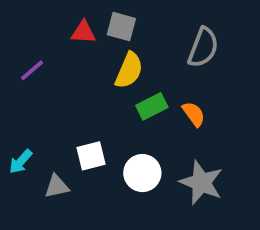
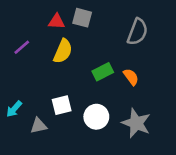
yellow semicircle: (129, 70) -> (63, 51), moved

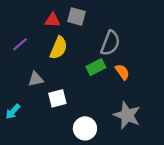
gray semicircle: (137, 32) -> (110, 43), moved
cyan arrow: (14, 109) -> (13, 112), moved
white circle: (96, 117) -> (85, 128), moved
gray triangle: (38, 126) -> (36, 79), moved

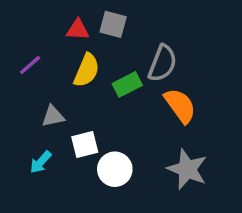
green rectangle: (96, 67) -> (127, 84), moved
orange semicircle: (122, 72) -> (180, 106), size x1.5
cyan arrow: (13, 112) -> (41, 162), moved
white circle: (85, 128) -> (115, 169), moved

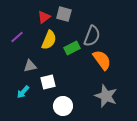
red triangle: (78, 30) -> (44, 17), turned -40
white circle: (115, 169) -> (63, 106), moved

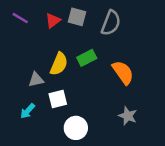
gray semicircle: (92, 36) -> (111, 23), moved
purple line: (17, 37) -> (20, 18), moved, turned 72
yellow semicircle: (49, 40) -> (59, 64), moved
gray star: (106, 96) -> (128, 116), size x0.7

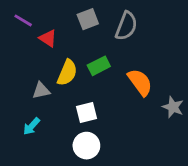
gray square: (77, 17) -> (88, 19), turned -36
red triangle: (53, 20) -> (48, 38), moved, turned -49
white square: (58, 99) -> (86, 113), moved
gray star: (128, 116) -> (173, 107), moved

